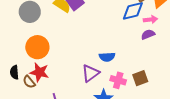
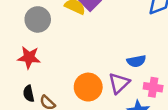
orange circle: (37, 47) -> (88, 87), moved
red star: (39, 72) -> (29, 57), moved

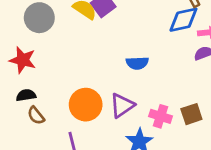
blue semicircle: (136, 61) -> (137, 63), moved
black semicircle: (29, 94) -> (26, 95), moved, turned 84

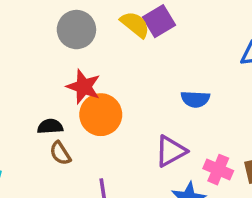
red star: (23, 60) -> (84, 87), moved
orange circle: (86, 105) -> (101, 115), moved

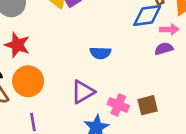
orange circle: (101, 115) -> (28, 81), moved

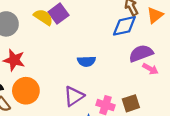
pink arrow: (169, 29) -> (150, 69), moved, turned 35
purple semicircle: (164, 49) -> (141, 53), size x1.5

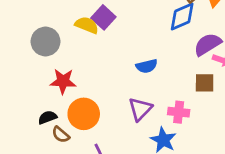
brown square: (131, 103) -> (205, 83), moved, turned 30

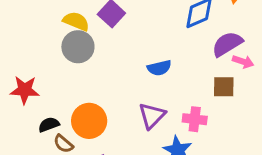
yellow semicircle: (87, 25) -> (76, 21), moved
gray circle: (46, 41) -> (78, 47), moved
red star: (63, 81) -> (25, 90), moved

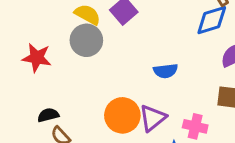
red star: (25, 90) -> (37, 58), moved
orange circle: (89, 121) -> (122, 115), moved

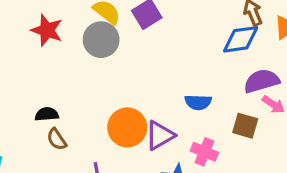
red star: (37, 58) -> (47, 30), moved
blue semicircle: (166, 71) -> (198, 102), moved

